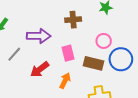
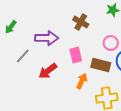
brown cross: (73, 20) -> (81, 22), turned 35
orange arrow: (65, 81) -> (82, 81), moved

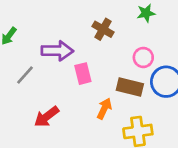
pink rectangle: (76, 55) -> (83, 74), moved
red arrow: (48, 71) -> (47, 117), moved

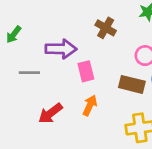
gray line: (25, 75) -> (29, 73), turned 48
orange arrow: (104, 109) -> (90, 105), moved

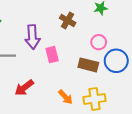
purple arrow: (61, 49) -> (32, 37), turned 85
orange arrow: (90, 105) -> (66, 97), moved, turned 112

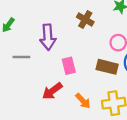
pink rectangle: (52, 55) -> (69, 66), moved
red arrow: (24, 88) -> (52, 91), moved

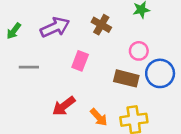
purple arrow: (48, 37) -> (55, 27), moved, turned -110
pink rectangle: (69, 66) -> (80, 61), moved, turned 35

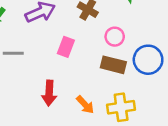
pink circle: (139, 51) -> (115, 37), moved
red arrow: (64, 106) -> (49, 93), turned -50

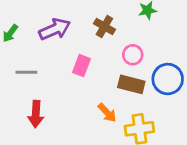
red arrow: (49, 93) -> (36, 114), moved
orange arrow: (85, 105) -> (107, 113), moved

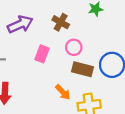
pink circle: (133, 55) -> (74, 47), moved

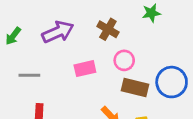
pink rectangle: (42, 54) -> (85, 69), turned 56

